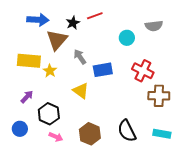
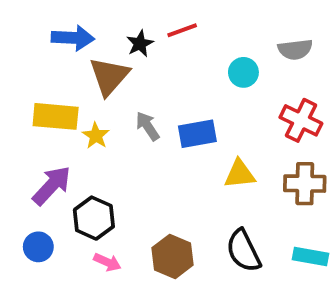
gray arrow: (80, 57) -> (148, 126), moved
red cross: (143, 71) -> (301, 120), moved
yellow triangle: (81, 91) -> (240, 174), moved, turned -42
purple arrow: (27, 97) -> (52, 186), size x1.6

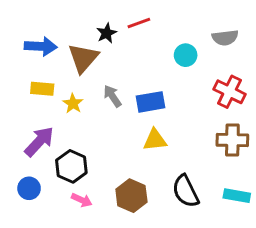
blue arrow: (73, 38) -> (41, 46), moved
yellow rectangle: (56, 116) -> (42, 89), size x0.7
yellow triangle: (240, 174) -> (155, 140), moved

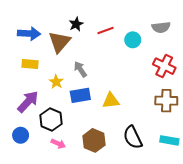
red line: (139, 23) -> (105, 30), moved
blue rectangle: (150, 102) -> (80, 95), moved
yellow star: (73, 103) -> (56, 82), moved

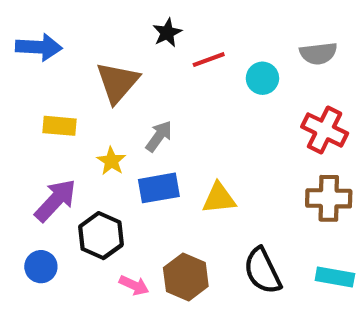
black star: (76, 24) -> (167, 33), moved
blue arrow: (29, 34) -> (39, 47), moved
gray arrow: (80, 69) -> (159, 136), turned 70
pink arrow: (58, 144) -> (134, 285), moved

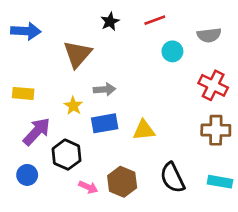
red line: (209, 60) -> (155, 20), moved
yellow rectangle: (60, 126) -> (23, 93), moved
gray arrow: (159, 136) -> (105, 89), turned 50

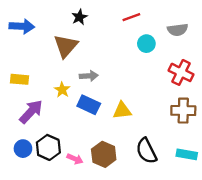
black star: (110, 22) -> (79, 17), moved
blue rectangle: (105, 123) -> (89, 105), turned 35
black hexagon: (67, 155) -> (48, 147), moved

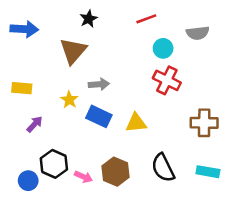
red cross: (181, 72) -> (167, 80), moved
purple arrow: (31, 112) -> (35, 124), size x0.6
blue circle: (23, 149) -> (28, 181), moved

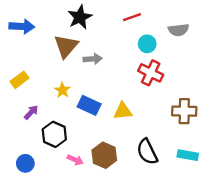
black star: (89, 19) -> (80, 17), size x1.5
gray arrow: (99, 84) -> (93, 59), moved
yellow rectangle: (22, 88) -> (20, 80), turned -42
black hexagon: (54, 164) -> (54, 134), moved

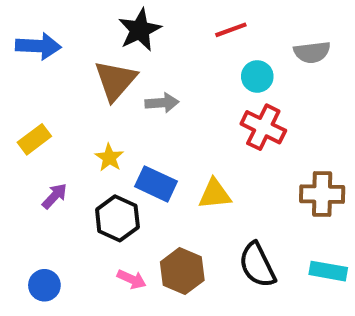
black hexagon: (54, 134) -> (117, 218), moved

